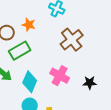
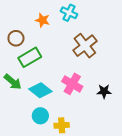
orange star: (29, 25) -> (42, 20), moved
cyan diamond: (30, 82) -> (40, 90), turned -75

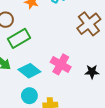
brown cross: (85, 46) -> (89, 24), moved

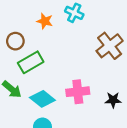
pink cross: (61, 64) -> (78, 92), turned -36

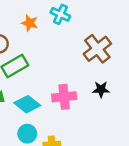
black star: (113, 100) -> (101, 89), moved

